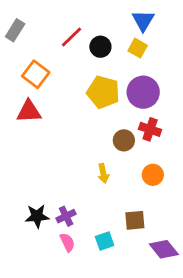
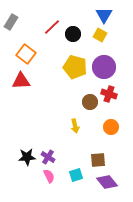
purple cross: (66, 216) -> (48, 157), turned -32
purple diamond: (164, 249) -> (107, 182), moved

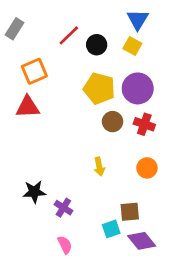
orange square: (26, 54) -> (34, 71), turned 30
brown circle: (90, 102) -> (113, 122), moved
black star: (27, 157) -> (34, 192), moved
cyan square: (76, 175) -> (111, 229), moved
pink semicircle: (49, 176) -> (65, 245), moved

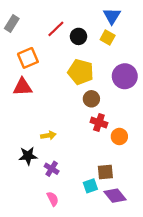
purple circle: (138, 88) -> (125, 76), moved
red cross: (144, 124) -> (99, 122), moved
yellow arrow: (99, 167) -> (48, 135), moved, turned -88

